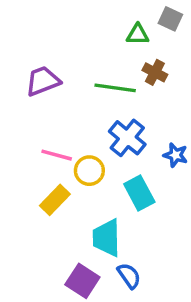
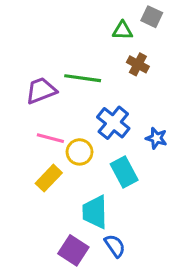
purple trapezoid: (43, 81) -> (41, 90), moved
green line: (115, 88) -> (83, 78), moved

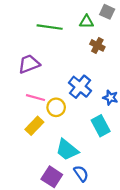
green line: (83, 78) -> (50, 27), moved
cyan rectangle: (124, 172) -> (101, 126), moved
cyan trapezoid: (95, 212) -> (67, 150), turned -50

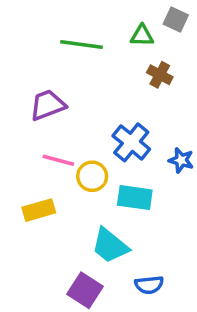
yellow rectangle: (34, 126) -> (39, 210), moved, turned 30
cyan rectangle: (101, 126) -> (135, 198), moved, turned -54
blue semicircle: (81, 174) -> (149, 285), moved, turned 119

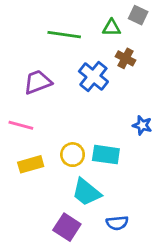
blue cross: (131, 142) -> (93, 76), moved
pink line: (58, 160) -> (21, 125), moved
yellow circle: (92, 176) -> (73, 155), moved

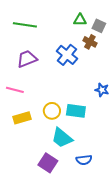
gray square: (138, 15) -> (99, 26), moved
green line: (64, 35) -> (25, 25), moved

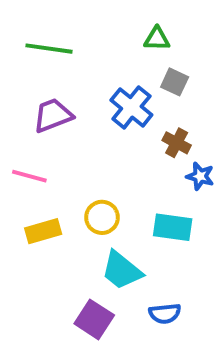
gray square: (99, 26) -> (175, 82), moved
brown cross: (90, 42) -> (177, 143), moved
cyan rectangle: (76, 111) -> (173, 227), moved

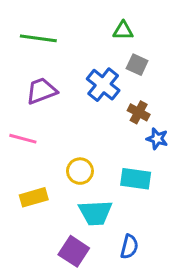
yellow rectangle: (43, 231) -> (34, 197), moved
cyan trapezoid: (122, 270) -> (95, 213), turned -42
blue semicircle: (165, 314) -> (129, 247), turned -70

